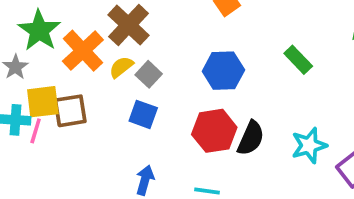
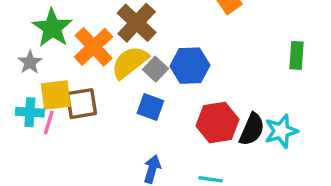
green rectangle: (298, 60) -> (297, 55), turned 48
yellow semicircle: (121, 67) -> (130, 62), size x1.6
blue hexagon: (223, 71) -> (190, 66), moved
cyan star: (309, 145) -> (281, 131), moved

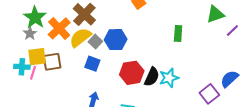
gray star: (30, 62) -> (30, 33), moved

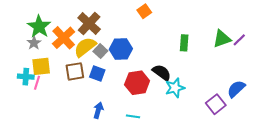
green triangle: (215, 14) -> (222, 39), moved
brown square: (52, 62) -> (75, 71), moved
black semicircle: (152, 77) -> (162, 73), moved, turned -78

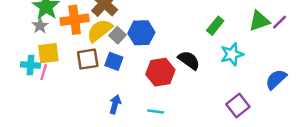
orange cross: (64, 38) -> (75, 20), turned 35
green rectangle: (184, 43) -> (215, 26), turned 35
cyan star: (175, 88) -> (232, 54), moved
purple square: (216, 104) -> (238, 106), moved

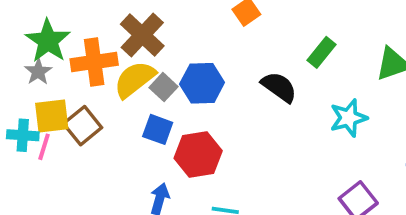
green rectangle: (215, 26) -> (322, 52), moved
brown square: (88, 59) -> (83, 126), moved, turned -30
black semicircle: (189, 60) -> (279, 87), moved
red hexagon: (160, 72) -> (198, 155), moved

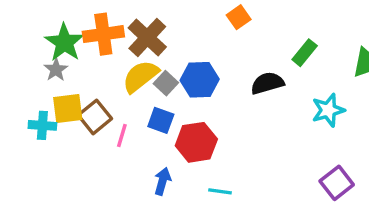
orange cross: (94, 62) -> (103, 34), moved
black semicircle: (279, 87) -> (267, 83), turned -52
pink line: (44, 147) -> (122, 136), moved

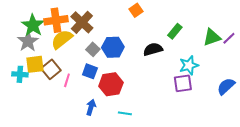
gray star: (56, 70) -> (28, 41), size x1.5
yellow semicircle: (141, 76) -> (62, 39), moved
purple square: (337, 183) -> (183, 83), moved, turned 30

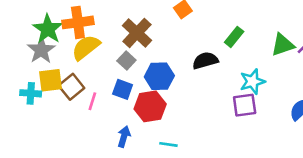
brown cross: (82, 22) -> (137, 33), moved
blue hexagon: (113, 47) -> (159, 76), moved

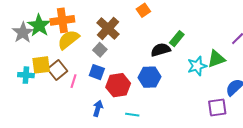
green rectangle: (234, 37) -> (177, 39), moved
green triangle: (283, 45) -> (216, 59), moved
gray star: (41, 50) -> (23, 33), moved
blue hexagon: (159, 76) -> (149, 77), moved
purple square: (245, 105) -> (217, 107), moved

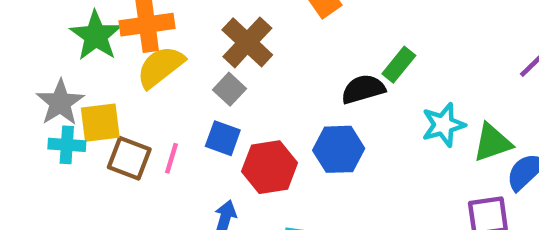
gray star: (23, 33) -> (60, 103), moved
green triangle: (216, 59) -> (492, 143), moved
brown square: (57, 70) -> (129, 158), moved, turned -30

